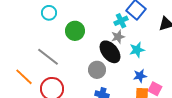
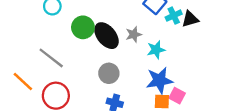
cyan cross: (121, 21) -> (174, 16), moved
black ellipse: (110, 52) -> (107, 36), moved
blue star: (140, 76) -> (160, 80), size x1.6

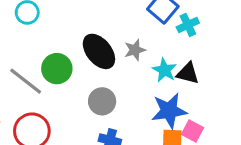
black triangle: (190, 19) -> (188, 73), moved, turned 30
green circle: (83, 27) -> (57, 69), moved
cyan star: (156, 50) -> (164, 70), turned -30

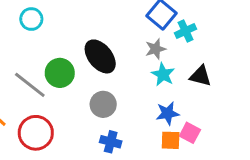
gray star: (135, 50) -> (156, 49), moved
black triangle: (188, 73) -> (200, 76), moved
blue star: (169, 111) -> (168, 113), size x0.7

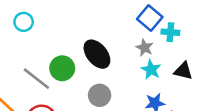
cyan circle: (31, 19) -> (24, 22), moved
cyan cross: (186, 31) -> (170, 32), turned 30
gray star: (156, 49) -> (145, 48), turned -30

